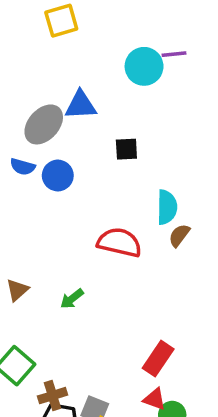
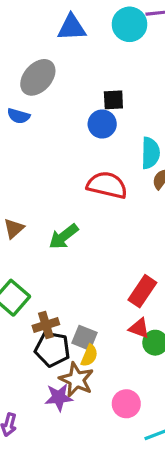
blue triangle: (81, 105) -> (72, 28), moved
blue circle: (58, 176) -> (102, 124), moved
green arrow: (72, 299) -> (64, 237), size x1.4

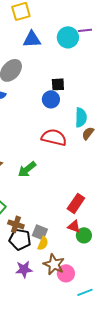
brown cross: (46, 325) -> (16, 224), turned 35
brown star: (76, 380) -> (54, 264), moved

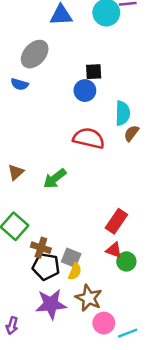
purple star: (24, 269) -> (51, 304), size x1.4
pink circle: (66, 273) -> (104, 323), moved

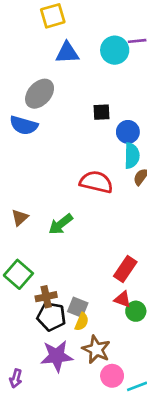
blue semicircle: (20, 84) -> (24, 125), size x1.5
blue circle: (85, 91) -> (128, 132), moved
brown cross: (41, 248) -> (46, 297), turned -30

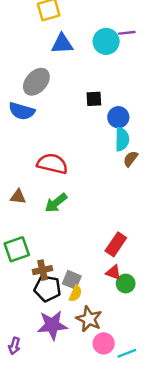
red semicircle: (96, 182) -> (52, 164), moved
brown triangle: (20, 218) -> (18, 197), turned 49
green square: (18, 274) -> (17, 249), turned 30

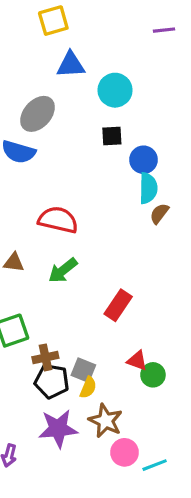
purple line: (127, 33) -> (164, 30), moved
cyan circle: (106, 41) -> (115, 90), moved
red rectangle: (116, 244) -> (118, 305), moved

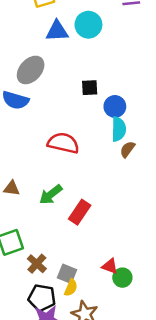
cyan circle: (115, 90) -> (88, 25), moved
red semicircle: (58, 220) -> (63, 143), moved
red rectangle: (118, 305) -> (80, 212), moved
brown cross: (45, 357) -> (37, 264), turned -36
black pentagon: (52, 381) -> (42, 298), moved

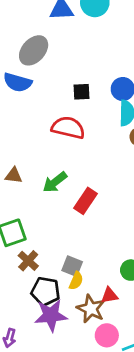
black square: (90, 88) -> (81, 92), moved
brown cross: (37, 264) -> (28, 261), moved
red triangle: (110, 266) -> (109, 295), moved, turned -30

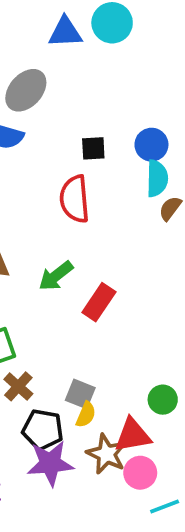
red semicircle: (68, 128) -> (75, 199), turned -108
red triangle: (109, 295) -> (133, 435), size x1.5
pink circle: (107, 335) -> (140, 473), moved

